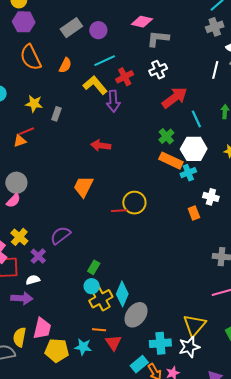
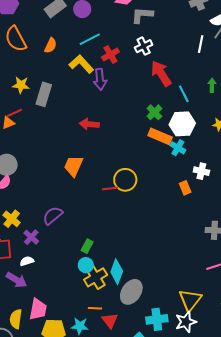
red arrow: (175, 98) -> (161, 73), turned -84
gray rectangle: (56, 114) -> (44, 94), size x1.6
cyan cross: (188, 173) -> (178, 148), turned -35
purple arrow: (22, 298) -> (17, 280), turned 30

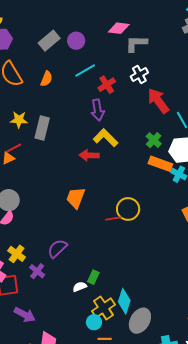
yellow L-shape: (81, 64) -> (106, 138), moved
white semicircle: (27, 261) -> (80, 287), moved
cyan circle: (86, 265) -> (94, 322), moved

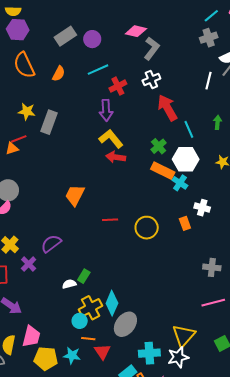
gray L-shape: (136, 44) -> (152, 48), turned 120
red arrow: (89, 155) -> (116, 157), moved
yellow circle: (128, 209) -> (147, 228), moved

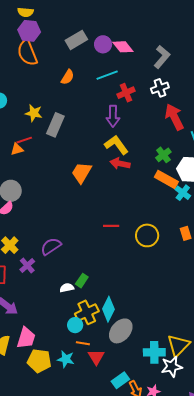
pink diamond: (136, 31) -> (123, 47), moved, turned 35
orange semicircle: (24, 65) -> (27, 53), moved
orange trapezoid: (75, 195) -> (82, 173), moved
cyan cross: (149, 353) -> (154, 352), moved

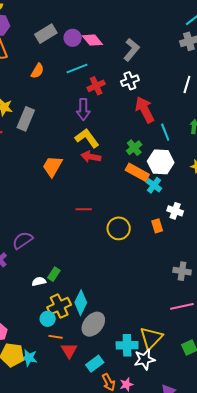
red line: (111, 226) -> (84, 209), moved
cyan star: (66, 359) -> (29, 358), moved
cyan rectangle: (120, 380) -> (95, 364), moved

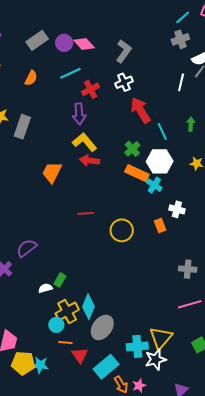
cyan rectangle: (95, 364) -> (106, 367), size x1.4

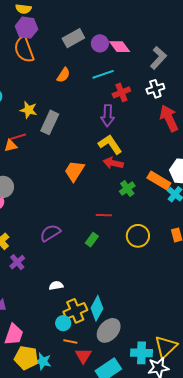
green cross: (132, 149) -> (127, 189), moved
purple semicircle: (27, 248) -> (50, 233), moved
green rectangle: (60, 280) -> (92, 240), moved

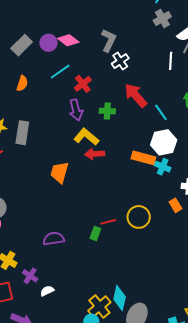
white cross: (155, 89) -> (120, 61), moved
green cross: (127, 189) -> (107, 111), moved, turned -35
red line: (104, 215) -> (108, 222), moved
purple semicircle: (50, 233) -> (54, 239), turned 40
white semicircle: (56, 286) -> (47, 291), moved

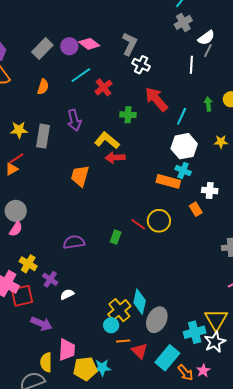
white cross: (120, 61) -> (141, 65), turned -30
purple arrow: (76, 110) -> (74, 120), moved
cyan line: (161, 112) -> (182, 116), turned 60
orange rectangle: (143, 158) -> (168, 181), moved
red line: (108, 222) -> (138, 224), moved, turned 49

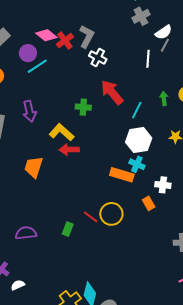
purple circle: (69, 46) -> (28, 53), moved
red cross: (104, 87) -> (65, 41), moved

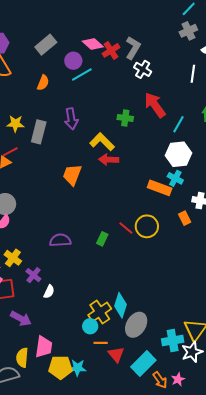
white semicircle: (18, 285) -> (49, 292), turned 136

